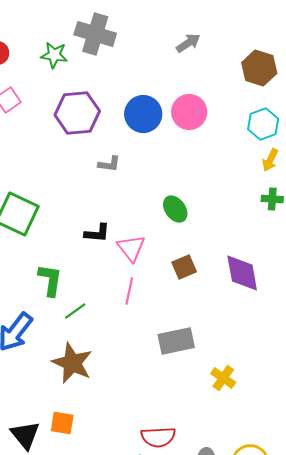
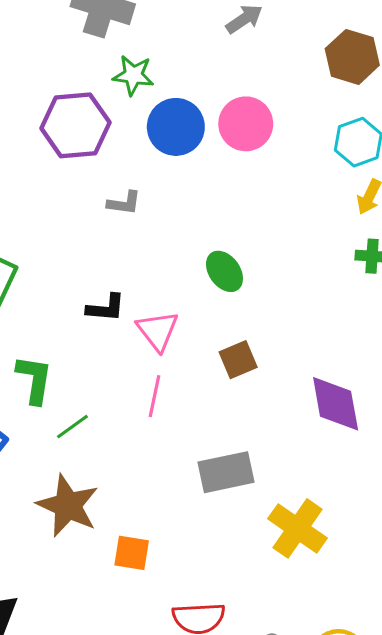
green star: (54, 55) -> (133, 75), moved
purple diamond: (242, 273) -> (336, 404), moved
yellow cross: (223, 378) -> (298, 528), size x1.5
orange square: (62, 423) -> (132, 553), moved

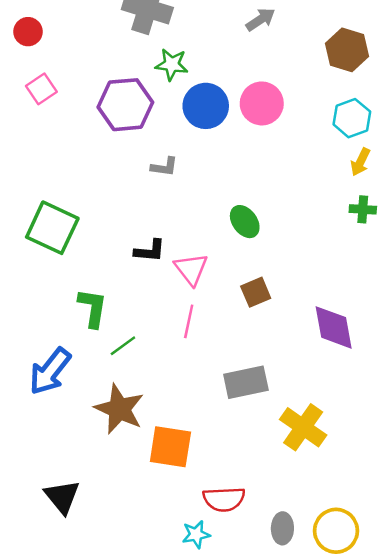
orange square: (132, 553) -> (170, 447), size x1.5

